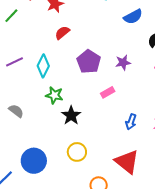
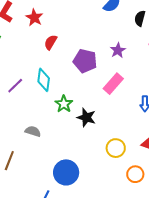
pink rectangle: (108, 92) -> (113, 84), size x1.5
green star: (54, 95) -> (64, 104), turned -30
yellow circle: (77, 152) -> (116, 148), moved

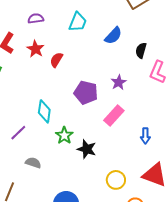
red semicircle: (51, 42) -> (56, 60), moved
purple line: (15, 86) -> (18, 133), moved

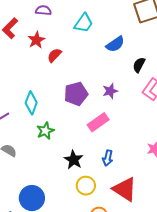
purple pentagon: (86, 93) -> (76, 94), turned 30
blue arrow: (145, 136) -> (108, 158), moved
black star: (87, 149) -> (74, 160), moved

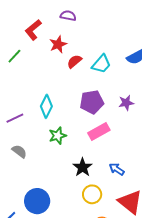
cyan trapezoid: (84, 23) -> (101, 64), moved
pink rectangle: (98, 122) -> (99, 132), moved
blue arrow: (108, 158) -> (117, 169), turned 105

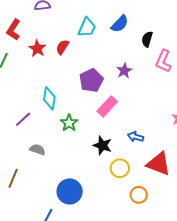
red star: (58, 44) -> (37, 49), moved
cyan trapezoid: (101, 64) -> (87, 27), moved

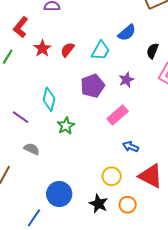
cyan trapezoid: (87, 27) -> (100, 51), moved
pink rectangle: (107, 106) -> (118, 115), moved
purple line: (23, 119) -> (21, 117), turned 72
black star: (102, 145) -> (99, 204), moved

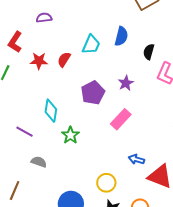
blue semicircle: (127, 33) -> (121, 36), turned -30
red star: (42, 48) -> (39, 61), turned -30
cyan trapezoid: (100, 51) -> (91, 45), moved
blue arrow: (131, 147) -> (136, 159), moved
yellow circle: (112, 176) -> (106, 183), moved

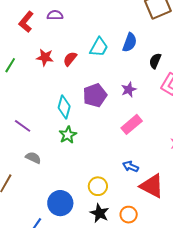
red L-shape: (15, 42) -> (26, 22), moved
cyan diamond: (51, 111) -> (64, 107), moved
pink rectangle: (121, 119) -> (132, 124), moved

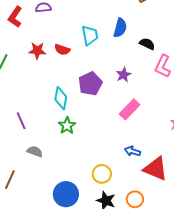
cyan trapezoid: (99, 47) -> (90, 35), turned -35
red semicircle: (70, 59) -> (62, 50), turned -105
black semicircle: (155, 61) -> (147, 44), turned 98
purple line: (23, 126) -> (21, 121), turned 36

